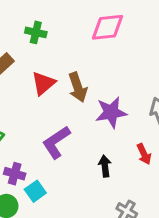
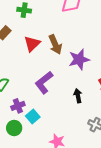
purple cross: (15, 174) -> (18, 106), turned -32

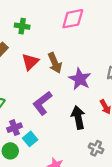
purple star: (79, 59) -> (80, 79), turned -30
black arrow: (78, 96) -> (78, 117), size x1.5

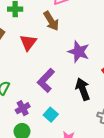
brown arrow: (55, 63) -> (51, 21), moved
cyan square: (30, 139) -> (51, 115), moved

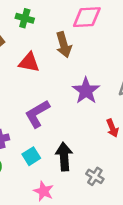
red triangle: (28, 42) -> (29, 62), turned 48
black arrow: (83, 89) -> (64, 157), moved

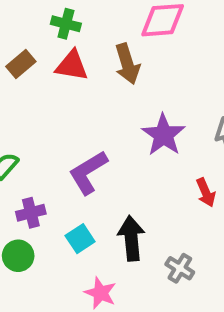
red triangle: (29, 62) -> (72, 66), moved

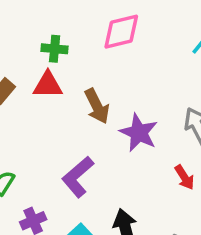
green cross: (66, 24) -> (55, 49), moved
brown arrow: (127, 64) -> (97, 106), moved

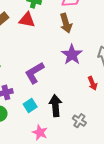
brown arrow: (97, 106) -> (66, 23), moved

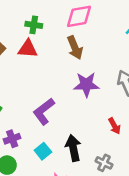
purple star: (72, 55) -> (86, 85), turned -30
red arrow: (93, 83) -> (114, 126), moved

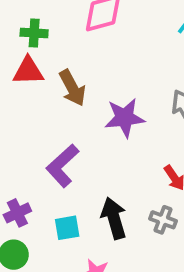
brown arrow: (75, 48) -> (72, 88), moved
cyan square: (43, 151) -> (67, 228), turned 35
gray cross: (104, 163) -> (163, 220), moved

